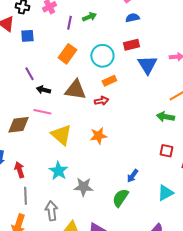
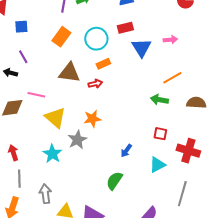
blue square: (27, 36) -> (21, 27), moved
black arrow: (43, 90) -> (10, 73), moved
blue arrow: (132, 176) -> (126, 151), moved
gray star: (83, 187) -> (77, 140), moved, turned -30
cyan triangle: (165, 193) -> (157, 165), moved

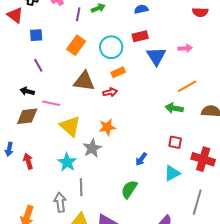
black arrow: (10, 73) -> (27, 91), moved
gray line: (19, 179) -> (81, 187), moved

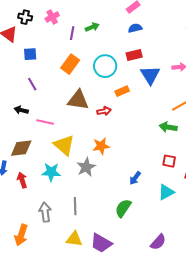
orange rectangle: (118, 72) -> (122, 91), moved
brown diamond: (27, 116) -> (21, 148), moved
cyan star: (67, 162) -> (51, 172), moved, turned -30
gray arrow: (60, 202) -> (45, 212), moved

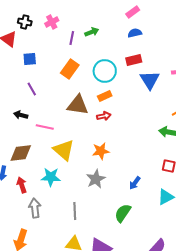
orange rectangle: (122, 91) -> (105, 96), moved
gray star: (86, 167) -> (96, 179), moved
gray arrow: (45, 212) -> (35, 208), moved

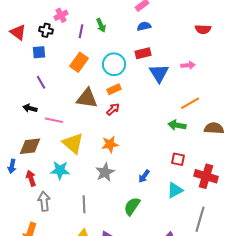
black cross: (25, 22) -> (46, 30), moved
green arrow: (92, 32) -> (101, 25), turned 88
red arrow: (104, 116) -> (113, 109), turned -32

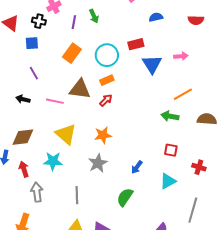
blue semicircle: (144, 26) -> (156, 17), moved
pink line: (54, 120) -> (55, 101), moved
red cross: (206, 176) -> (199, 167), size x0.6

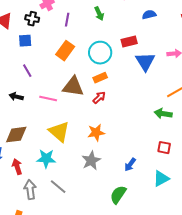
green arrow: (94, 16) -> (99, 14), moved
gray line: (77, 195) -> (58, 187), moved, turned -48

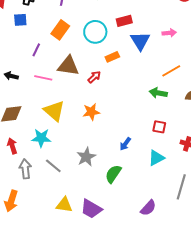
purple line: (27, 71) -> (36, 50), moved, turned 56
orange rectangle: (100, 78) -> (112, 57), moved
gray star: (91, 161) -> (86, 157), moved

